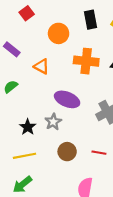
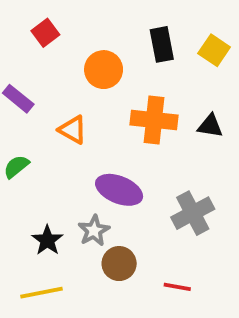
brown circle: (67, 152) -> (119, 264), moved

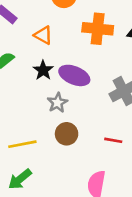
black star: (47, 240) -> (43, 70), moved
brown circle: (119, 264) -> (67, 134), moved

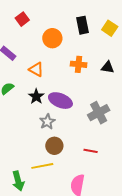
orange cross: (98, 29) -> (79, 64), size x0.7
yellow line: (22, 144) -> (42, 166), moved
green arrow: (20, 179) -> (18, 181), turned -66

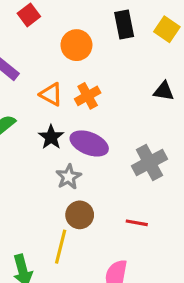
orange cross: (79, 64) -> (88, 96), moved, turned -35
yellow line: (42, 166) -> (61, 247), turned -65

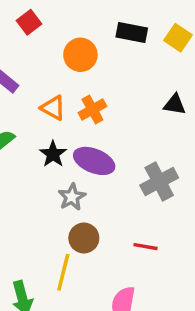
black rectangle: (124, 24) -> (132, 33), turned -68

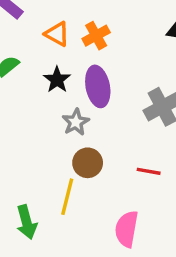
purple ellipse: (94, 161) -> (98, 86), turned 57

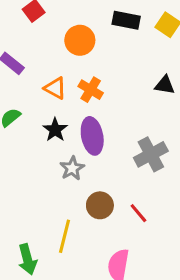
orange cross: (96, 36) -> (91, 90), turned -30
brown circle: (88, 163) -> (100, 205), moved
red line: (149, 171) -> (138, 213), turned 40

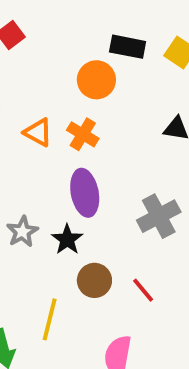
orange circle: (80, 40) -> (96, 80), moved
black star: (55, 130) -> (67, 240), moved
gray star: (72, 168) -> (22, 232), moved

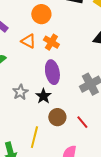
orange circle: (96, 80) -> (41, 14), moved

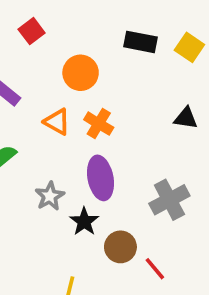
gray star: (20, 92) -> (50, 196), moved
brown circle: (57, 117) -> (120, 247), moved

